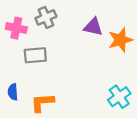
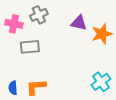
blue semicircle: (13, 92) -> (13, 88), moved

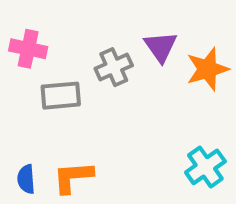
gray cross: (39, 15) -> (114, 67), moved
purple triangle: (79, 23) -> (161, 47), turned 42

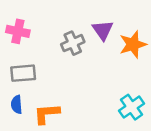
gray rectangle: (61, 96) -> (23, 73), moved
blue semicircle: (26, 179) -> (17, 104), moved

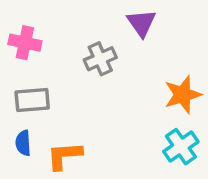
purple triangle: (103, 30) -> (141, 23), moved
orange star: (133, 44) -> (183, 95), moved

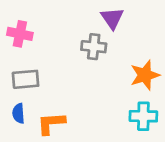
gray cross: (100, 59) -> (94, 47), moved, turned 30
cyan cross: (181, 147) -> (143, 116), turned 36

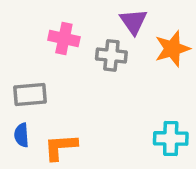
pink cross: (20, 34) -> (64, 38), moved
orange star: (145, 75) -> (172, 49), moved

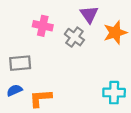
gray cross: (111, 55) -> (74, 37), turned 30
blue semicircle: (22, 135) -> (14, 90), turned 70

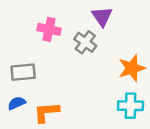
orange star: (115, 33) -> (132, 68), moved

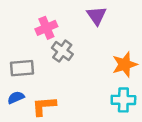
pink cross: (49, 29) -> (46, 28), turned -35
gray cross: (85, 42) -> (62, 51), moved

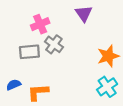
gray rectangle: (22, 68) -> (29, 52), moved
cyan cross: (123, 100) -> (107, 87), turned -36

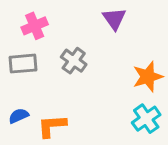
pink cross: (40, 24) -> (35, 26), moved
gray rectangle: (29, 52) -> (23, 64), moved

